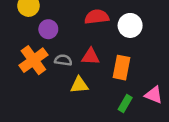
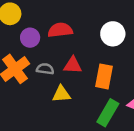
red semicircle: (97, 17) -> (60, 30), moved
green rectangle: (125, 104) -> (108, 113), size x1.5

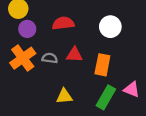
purple circle: (30, 38) -> (27, 29), moved
yellow triangle: (61, 94) -> (64, 96), moved

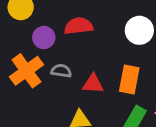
purple circle: (27, 29) -> (44, 38), moved
red triangle: (74, 55) -> (93, 84), moved

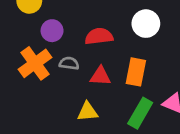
red semicircle: (79, 26) -> (99, 36), moved

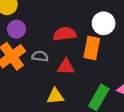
purple circle: (52, 31) -> (16, 29), moved
orange rectangle: (136, 72) -> (92, 48), moved

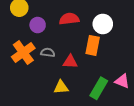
purple circle: (16, 29) -> (38, 25), moved
red semicircle: (65, 34) -> (69, 19), moved

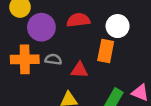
purple circle: (38, 25) -> (41, 27), size x1.5
orange cross: (23, 53) -> (25, 59), turned 35

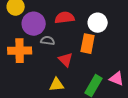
gray semicircle: (53, 59) -> (48, 41), moved
red triangle: (79, 70) -> (66, 60), turned 42

